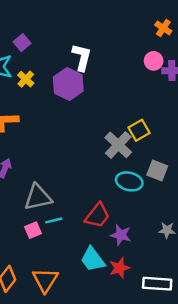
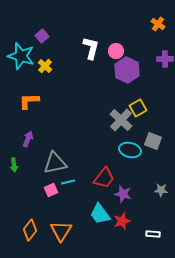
pink circle: (154, 61) -> (116, 51), moved
purple hexagon: (68, 84) -> (127, 70), moved
white rectangle: (157, 284) -> (153, 234), size x0.6

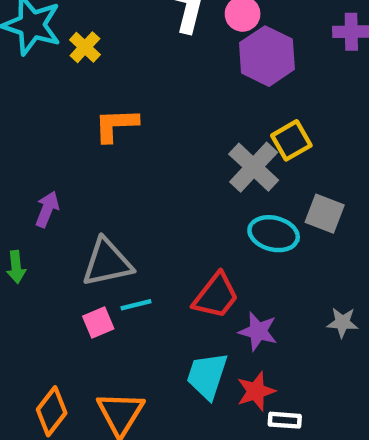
orange L-shape: (29, 101) -> (116, 125), moved
cyan trapezoid: (100, 214) -> (207, 376), turned 55
white rectangle: (153, 234) -> (285, 420), moved

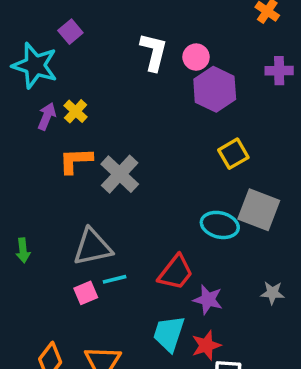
yellow cross: (85, 47) -> (76, 111), moved
orange L-shape: (116, 125) -> (76, 161), moved
gray cross: (254, 167) -> (120, 174), moved
purple arrow: (47, 209) -> (47, 116), moved
gray square: (325, 214) -> (259, 210), size x1.4

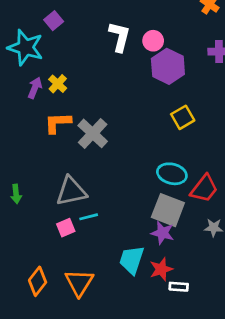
gray square: (259, 210) -> (168, 210), moved
red trapezoid: (176, 272) -> (204, 189), moved

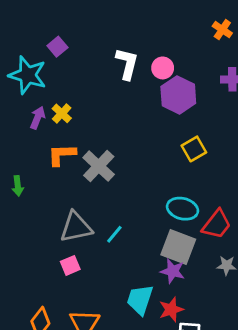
green arrow: (16, 194) -> (18, 186), moved
cyan line: (89, 217) -> (114, 234), moved, turned -36

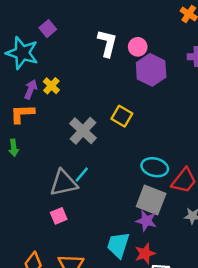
yellow square: (194, 149) -> (122, 116), moved, turned -30
orange L-shape: (62, 155) -> (22, 114), moved
cyan line: (114, 234) -> (82, 175), moved

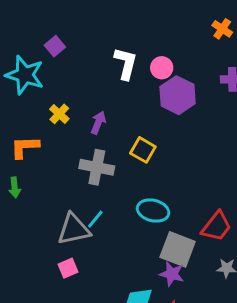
purple arrow: (31, 89) -> (98, 123), moved
gray cross: (83, 131) -> (97, 167), turned -32
cyan ellipse: (155, 167) -> (153, 211), moved

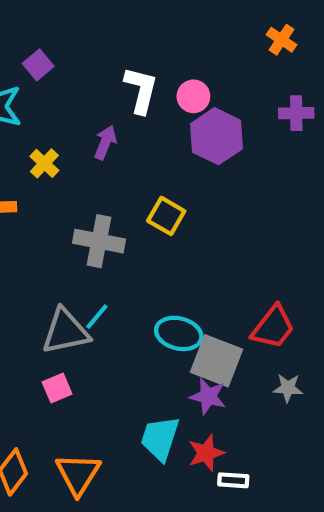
purple arrow: (98, 123) -> (105, 142), moved
cyan ellipse: (153, 211) -> (179, 333), moved

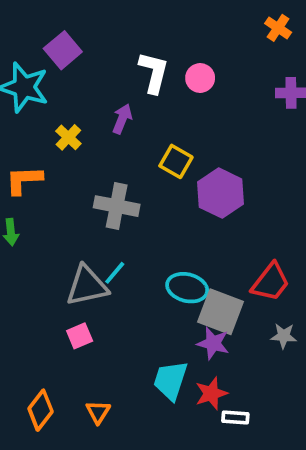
purple square: (38, 65) -> (63, 50), size x1.4
purple hexagon: (217, 136) -> (221, 193), moved
yellow square: (166, 216) -> (176, 161), moved
orange triangle: (78, 474) -> (98, 412), size x0.6

